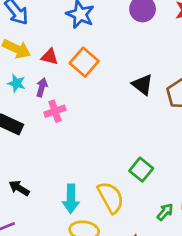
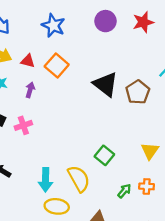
black triangle: (143, 85) -> (105, 84), size x1.4
purple arrow: (42, 87) -> (30, 90), moved
pink cross: (55, 111) -> (23, 125), moved

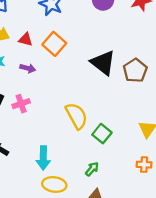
purple arrow: (30, 90) -> (28, 68), turned 88
yellow semicircle: (79, 179) -> (76, 116), moved
green arrow: (124, 191) -> (92, 169), moved

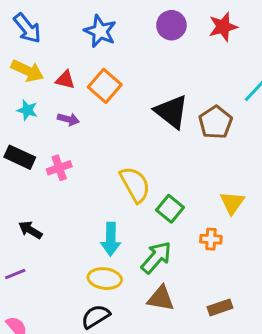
cyan arrow: (43, 158) -> (111, 239), moved
orange cross: (144, 165) -> (211, 239), moved
green arrow: (92, 169) -> (156, 257), size x1.6

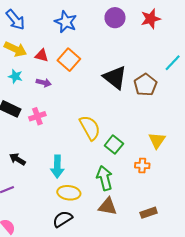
cyan arrow: (111, 239) -> (57, 167), moved
green arrow: (156, 257) -> (105, 178), turned -55

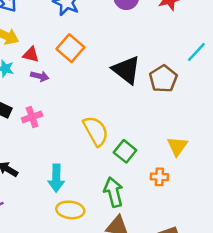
red triangle: (42, 55) -> (31, 55), moved

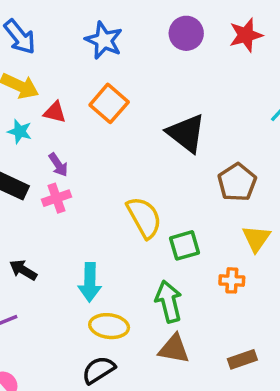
purple arrow: (40, 76) -> (58, 165), moved, turned 42
brown pentagon: (163, 79) -> (237, 182), moved
green square: (125, 151) -> (184, 245), turned 35

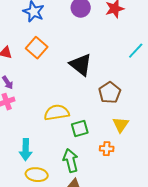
yellow semicircle: (144, 217) -> (57, 113), turned -70

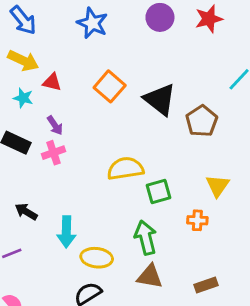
orange square: (37, 48) -> (110, 86), moved
brown pentagon: (110, 93) -> (202, 121), moved
cyan arrow: (26, 150) -> (66, 232), moved

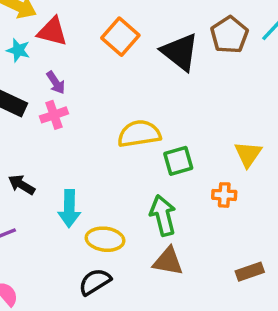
red triangle: (52, 82) -> (52, 32), size x1.4
brown pentagon: (202, 121) -> (229, 35), moved
brown rectangle: (206, 285) -> (250, 272), moved

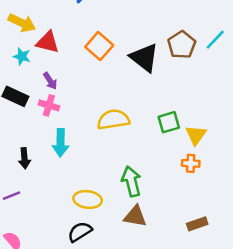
pink cross: (54, 115) -> (49, 105), turned 36
green square: (178, 161) -> (169, 122), moved
black arrow: (22, 185) -> (24, 158), turned -126
orange cross: (224, 195) -> (191, 163), moved
cyan arrow: (69, 209) -> (61, 143), moved

